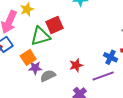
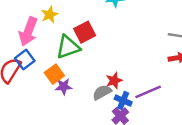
blue cross: (110, 57) -> (123, 101), moved
gray semicircle: (48, 76) -> (102, 92), moved

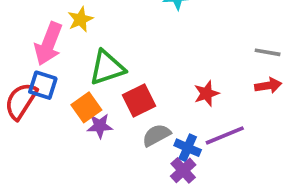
red square: (85, 32) -> (139, 100), moved
blue square: (25, 59) -> (43, 85), turned -36
red star: (114, 81) -> (206, 94), moved

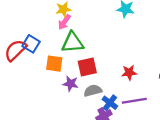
pink arrow: (48, 44) -> (64, 22), moved, size x0.6
orange square: (86, 107) -> (54, 64), turned 30
purple star: (100, 126) -> (71, 84), moved

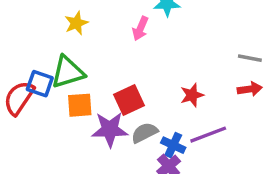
pink arrow: (64, 22) -> (140, 28), moved
green triangle: (73, 42) -> (68, 72), moved
purple star: (71, 84) -> (110, 129), size x1.5

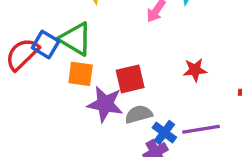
green triangle: (68, 72) -> (76, 39), turned 36
red star: (192, 95) -> (195, 70), moved

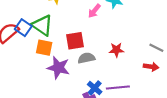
red square: (130, 79) -> (75, 41), moved
gray semicircle: (139, 114) -> (86, 58), moved

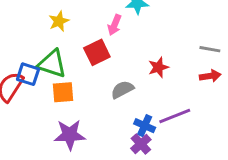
red square: (75, 41) -> (97, 52), moved
purple star: (58, 68) -> (70, 135), moved

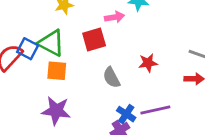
pink arrow: (115, 25) -> (114, 17), turned -132
gray semicircle: (122, 90) -> (111, 78), turned -100

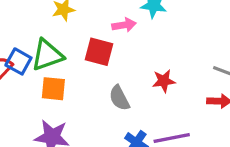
red square: (94, 40) -> (99, 52), turned 30
green triangle: (51, 43) -> (47, 55), turned -48

